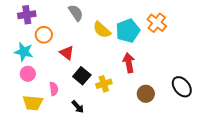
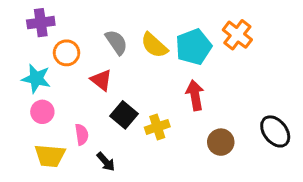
gray semicircle: (76, 13) -> (116, 42), moved
black arrow: (78, 107) -> (106, 162), moved

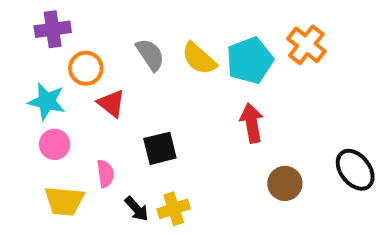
red triangle: (101, 80) -> (111, 103), moved
black square: (124, 115) -> (160, 148), turned 36
yellow cross: (157, 127) -> (174, 209), moved

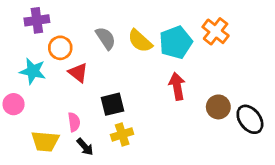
pink circle: (55, 144) -> (14, 104), moved
brown circle: (285, 183) -> (218, 107), moved
black arrow: (137, 209) -> (85, 147), moved
yellow cross: (174, 209) -> (122, 134), moved

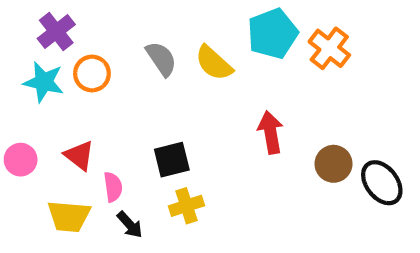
purple cross: (37, 20) -> (56, 32), turned -30
cyan pentagon: (176, 42) -> (273, 34), moved
cyan star: (33, 71) -> (44, 82), moved
red triangle: (78, 73) -> (79, 155), moved

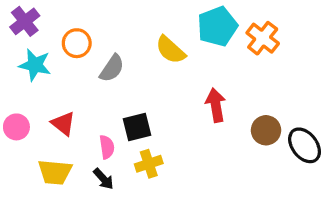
purple cross: (56, 32) -> (25, 21), moved
gray semicircle: (161, 59) -> (112, 68), moved, turned 68
orange circle: (92, 74) -> (77, 43), moved
pink semicircle: (113, 187) -> (107, 147), moved

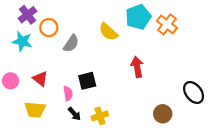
purple cross: (25, 21) -> (28, 15), moved
brown circle: (266, 130) -> (163, 114), moved
yellow cross: (149, 164) -> (100, 116), moved
black arrow: (104, 179) -> (74, 114), moved

